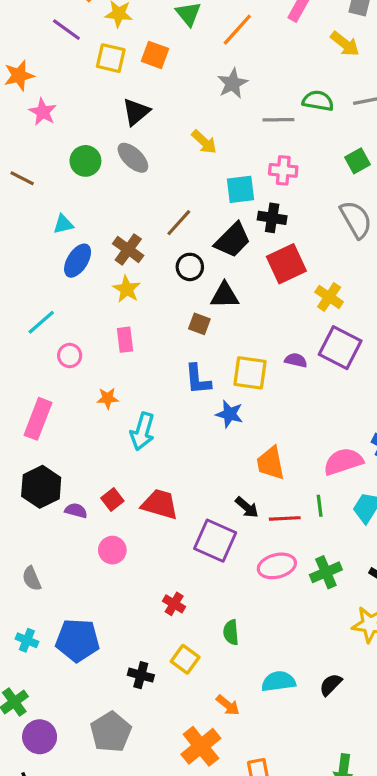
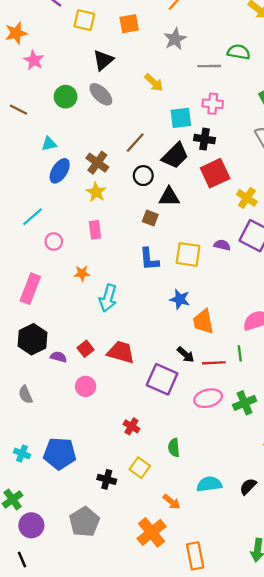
orange square: (155, 55) -> (129, 24), moved, turned -30
blue star: (229, 414) -> (180, 299), moved
gray semicircle: (32, 579) -> (25, 395), moved

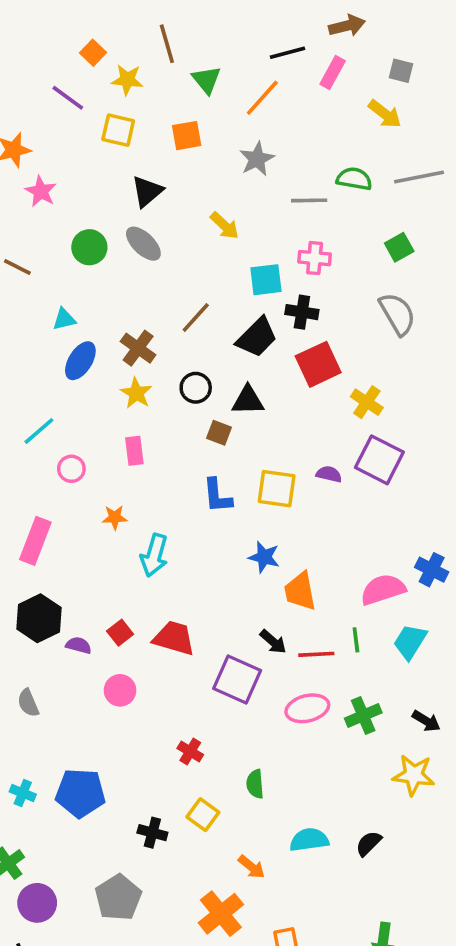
black circle: (143, 176) -> (196, 388), moved

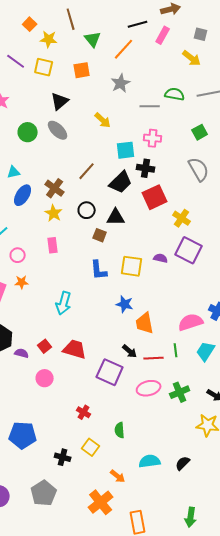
purple line: (68, 98) -> (16, 61), moved
orange star: (115, 517) -> (22, 282), moved

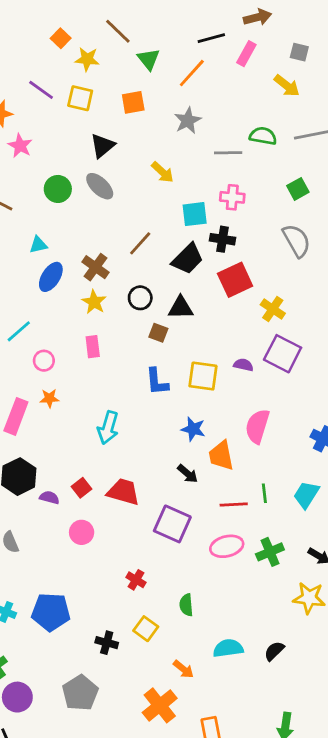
brown line: (71, 19) -> (118, 31), turned -30
pink semicircle: (191, 322) -> (257, 426), moved, turned -55
black arrow: (130, 351) -> (188, 474), moved

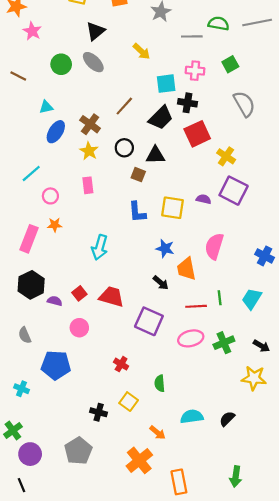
green square: (298, 189) -> (230, 64), moved
blue pentagon: (51, 612) -> (56, 365), moved

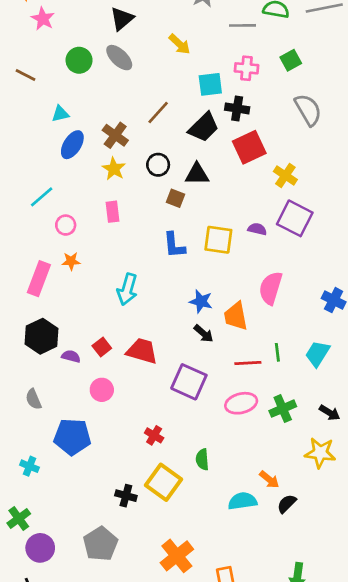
blue star: (165, 248) -> (201, 301), moved
yellow square: (129, 402) -> (163, 482), size x1.5
orange arrow: (158, 433) -> (269, 480), moved

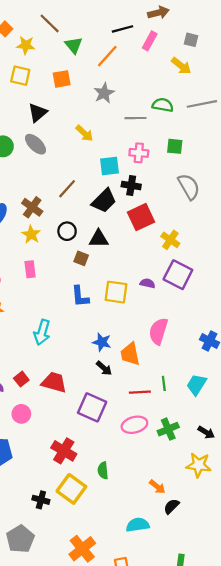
green square: (291, 60) -> (175, 146), turned 35
red cross: (154, 435) -> (64, 451), size x1.6
cyan semicircle: (242, 501) -> (138, 525), moved

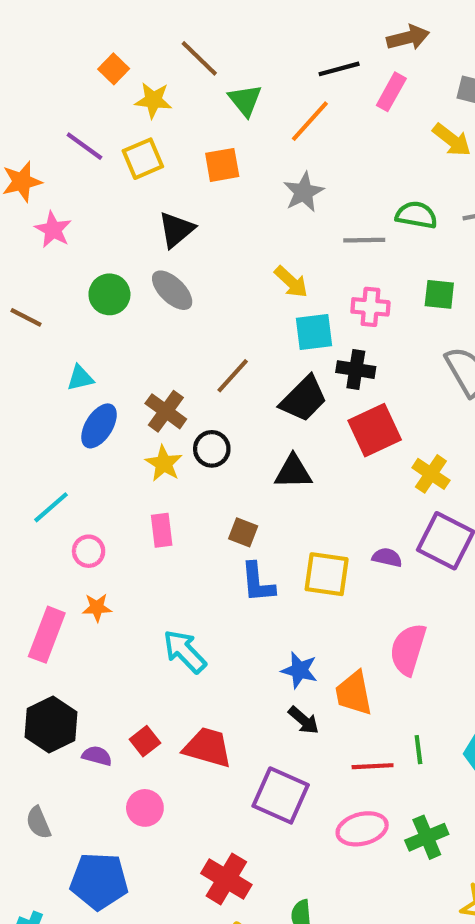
yellow square: (20, 76) -> (143, 159), turned -36
yellow arrow: (84, 133) -> (291, 282), moved
black circle: (67, 231) -> (212, 449), moved
brown square: (81, 258) -> (243, 532), moved
cyan arrow: (42, 332) -> (185, 651), turned 120

